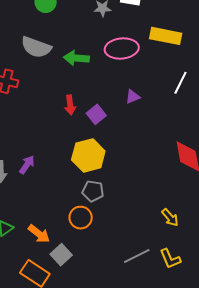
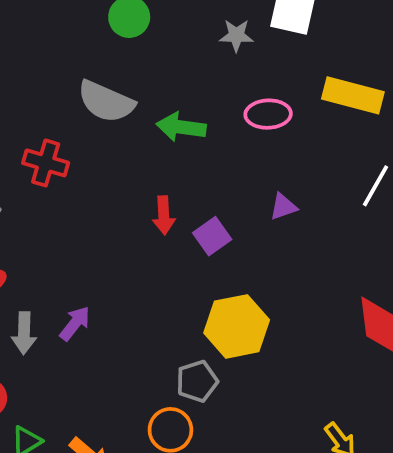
pink ellipse: (122, 48) -> (268, 114), size x0.7
yellow hexagon: (88, 155) -> (237, 326), moved
gray pentagon: (93, 191) -> (197, 381), turned -30

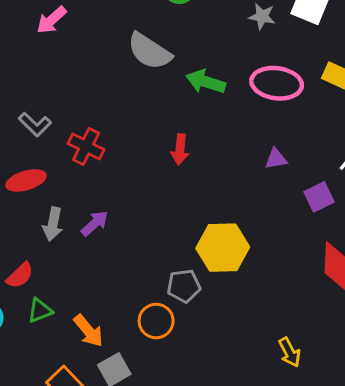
pink ellipse: (268, 114) -> (277, 83), size x1.4
red cross: (46, 163) -> (86, 147), moved
purple square: (212, 236) -> (319, 197), moved

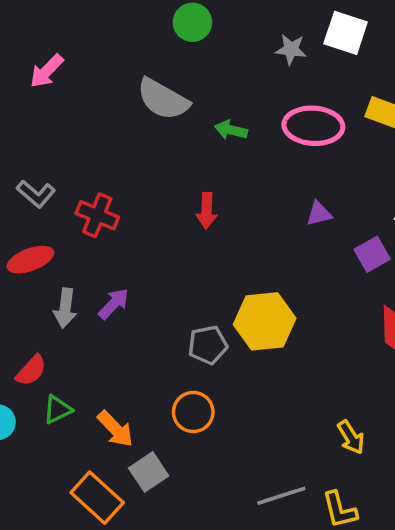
green arrow: (206, 82) -> (231, 130), size x0.7
gray pentagon: (184, 286) -> (208, 345), moved

